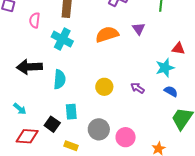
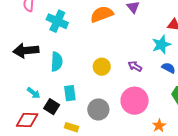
cyan arrow: (20, 109) -> (34, 93), moved
pink circle: (126, 137) -> (135, 101), moved, size x1.4

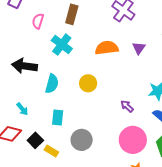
yellow circle: (102, 67) -> (88, 83), moved
pink circle: (135, 101) -> (133, 140), moved
black square: (52, 107) -> (35, 140), moved

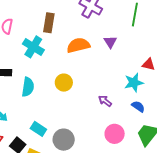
brown rectangle: (72, 14) -> (49, 23), moved
cyan rectangle: (58, 117) -> (38, 129), moved, turned -56
pink circle: (133, 140) -> (115, 134), size x0.7

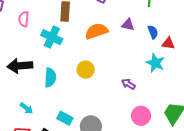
purple triangle: (110, 42) -> (128, 25), turned -40
cyan star: (134, 83) -> (155, 63), turned -30
blue semicircle: (138, 106) -> (153, 32), moved, turned 40

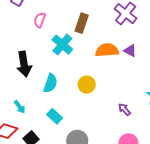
purple triangle: (128, 25) -> (130, 51), moved
black arrow: (20, 66) -> (24, 64), turned -110
cyan rectangle: (65, 118) -> (55, 116), moved

